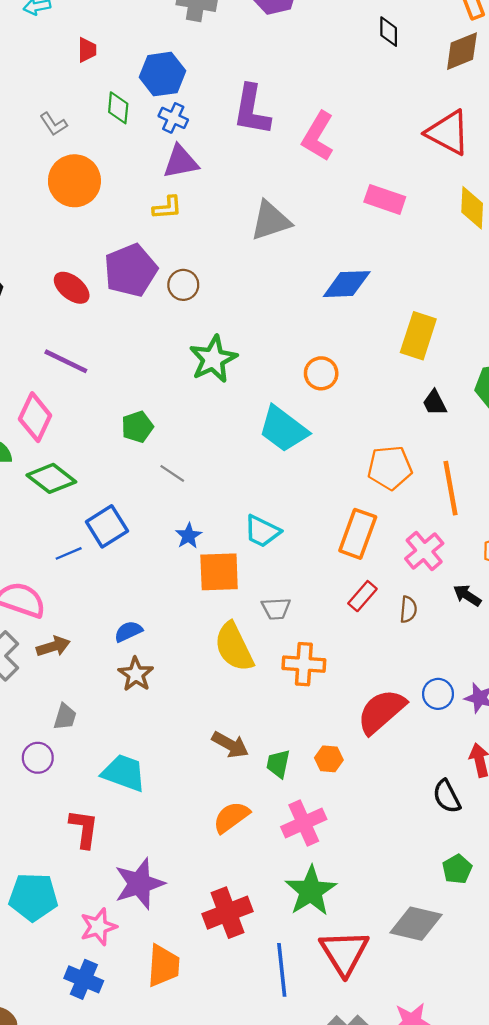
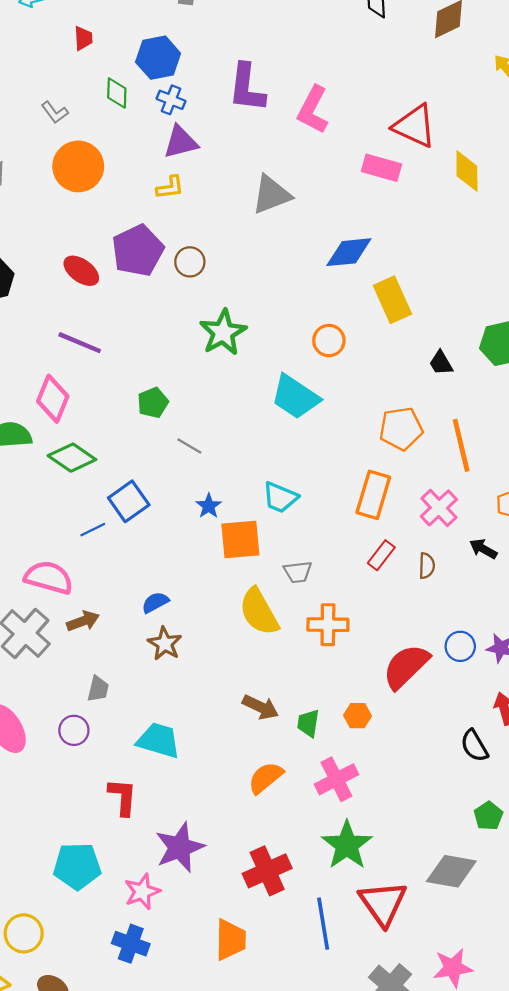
red triangle: (448, 133) -> (415, 126), moved
yellow rectangle: (418, 336) -> (392, 300), moved, turned -39
orange trapezoid: (163, 966) -> (231, 940), moved

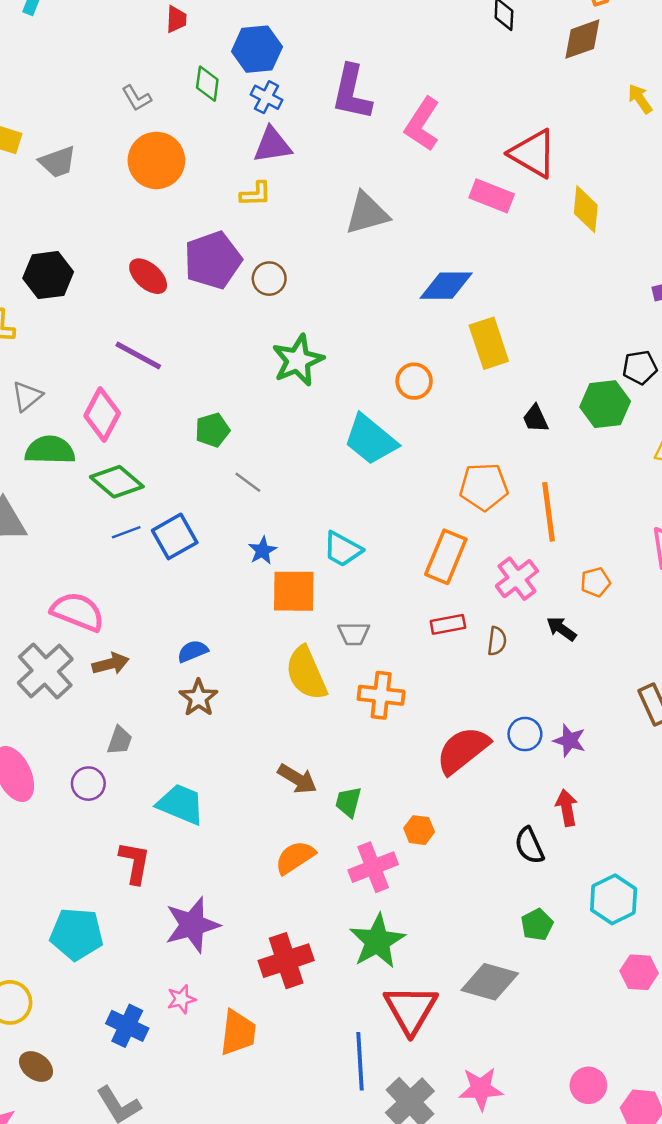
blue line: (93, 530) -> (126, 532), moved
red rectangle: (381, 555) -> (448, 624), turned 36
orange hexagon: (357, 716) -> (419, 830), moved
pink star: (142, 892) -> (181, 999), moved, size x0.7
blue line: (323, 924) -> (360, 1061), moved

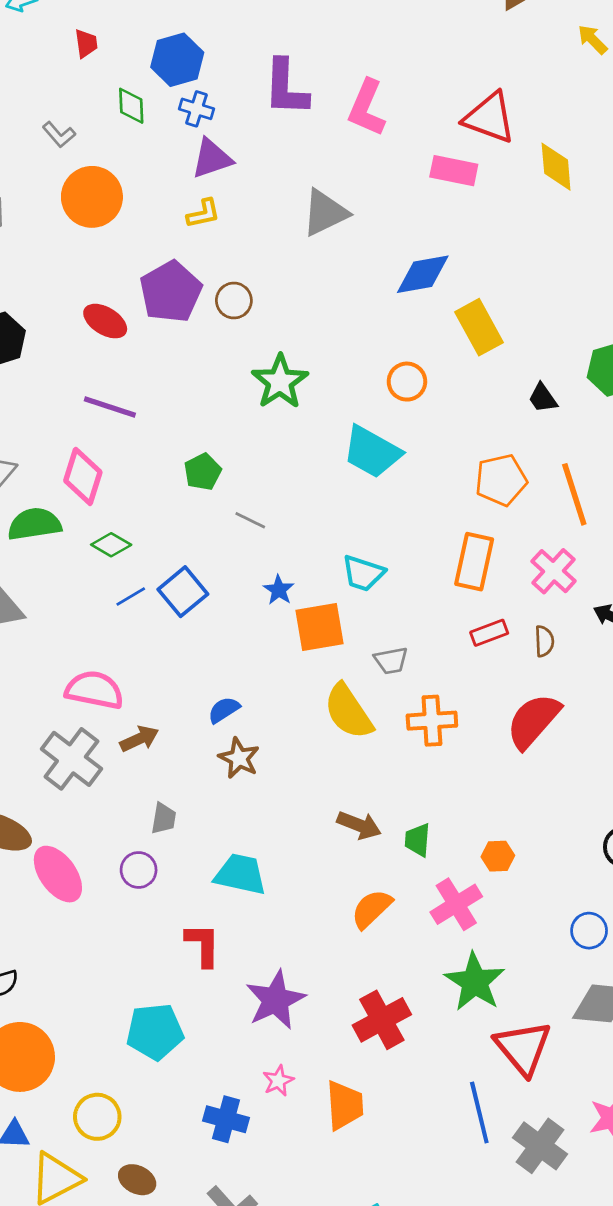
green diamond: (117, 482) -> (111, 545), size x0.7
blue circle: (525, 734) -> (589, 931), moved
red semicircle: (463, 750) -> (533, 721), moved

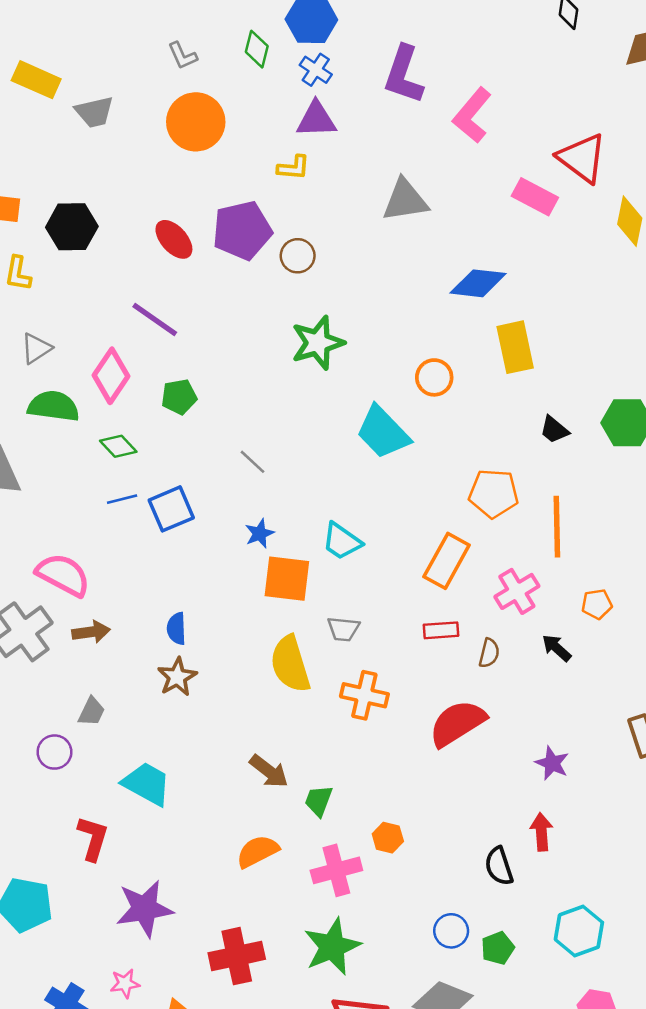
black trapezoid: (543, 398) -> (554, 430), turned -32
green pentagon: (203, 472) -> (179, 397), moved
blue semicircle: (224, 710) -> (176, 629), turned -76

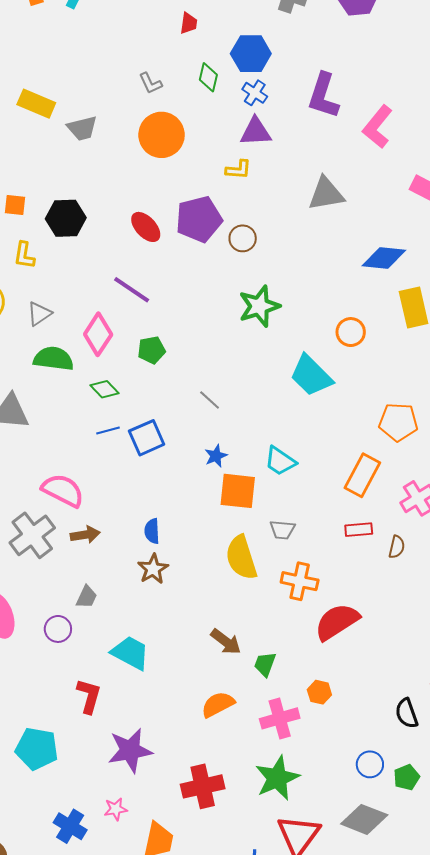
red semicircle: (457, 723) -> (337, 622), moved

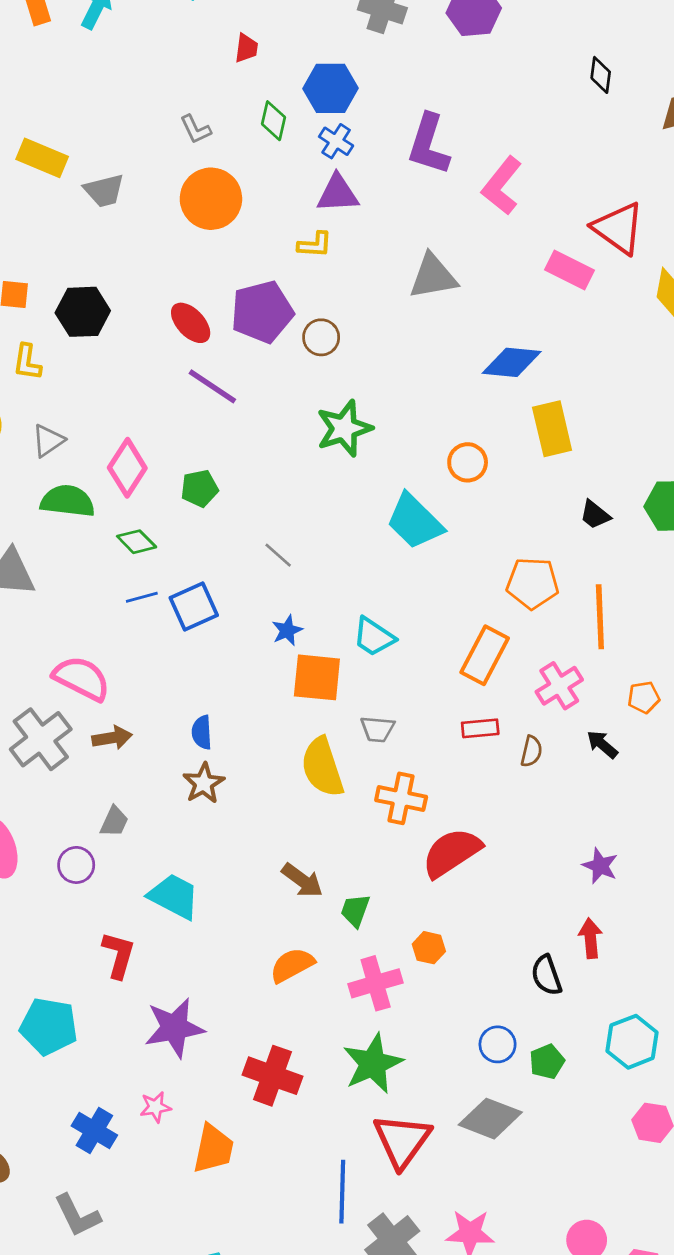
purple line: (132, 290) -> (212, 386), moved
red cross: (203, 786) -> (272, 1076), turned 33

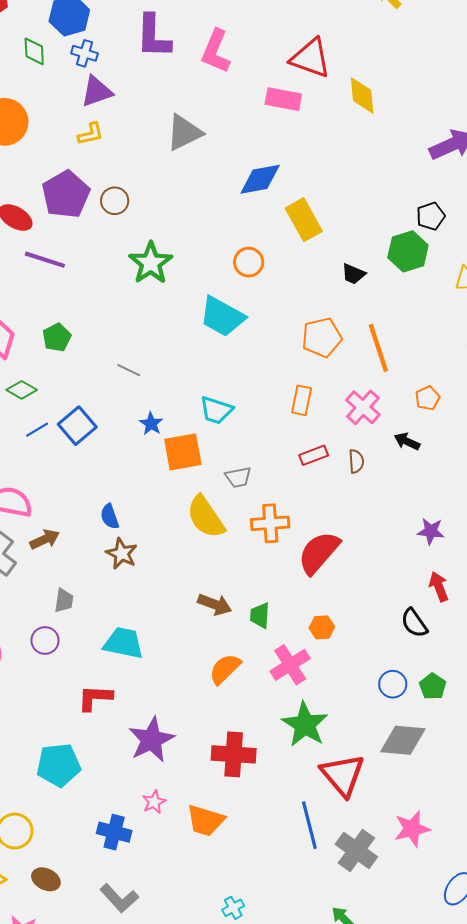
orange rectangle: (485, 655) -> (302, 400), size x0.7
red L-shape: (119, 955) -> (95, 698), turned -87
orange trapezoid: (213, 1149) -> (205, 821), turned 111

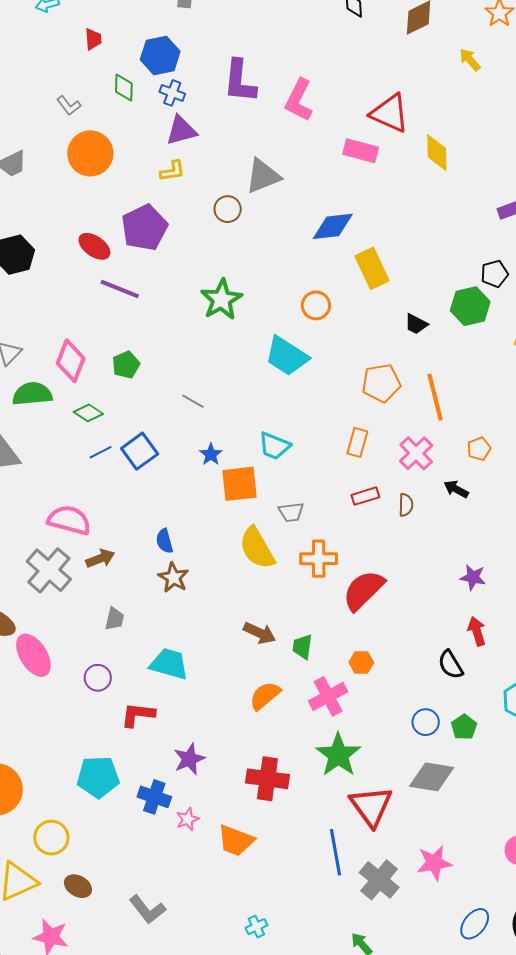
brown circle: (115, 201) -> (228, 209), moved
purple circle: (45, 640) -> (98, 678), moved
purple star: (151, 740) -> (189, 759), size x0.7
blue cross: (114, 832) -> (154, 797), moved

